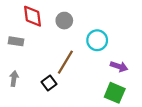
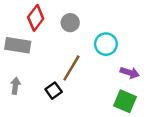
red diamond: (33, 16) -> (36, 18), turned 45
gray rectangle: (16, 41) -> (18, 45), size x1.5

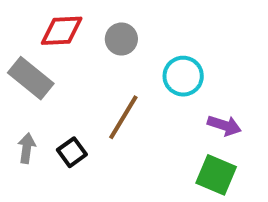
red diamond: (36, 18) -> (62, 31), turned 50
gray rectangle: (18, 45) -> (31, 78), turned 30
black square: (54, 91) -> (72, 152), moved

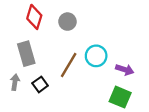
red diamond: (62, 31) -> (34, 17), turned -70
cyan circle: (183, 76) -> (96, 56), moved
gray rectangle: (31, 78) -> (26, 54), moved, turned 35

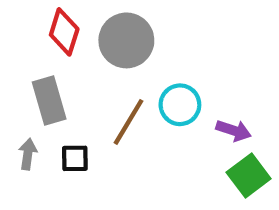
gray circle: (67, 22) -> (126, 40), size x1.6
black square: (40, 84) -> (75, 158), turned 35
green square: (120, 97) -> (249, 176), moved, turned 30

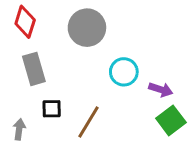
red diamond: (64, 32) -> (25, 22), moved
brown line: (129, 122) -> (88, 122), moved
gray arrow: (28, 154) -> (19, 129), moved

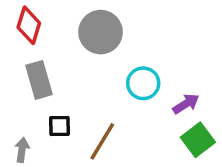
purple arrow: (161, 90) -> (186, 104), turned -50

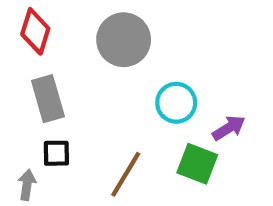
black square: (60, 126) -> (56, 153), moved
green square: (198, 140) -> (197, 164), moved, turned -32

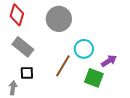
gray rectangle: (48, 99) -> (23, 47), turned -35
brown line: (126, 174) -> (63, 66), moved

